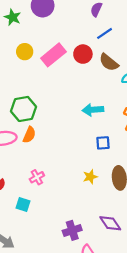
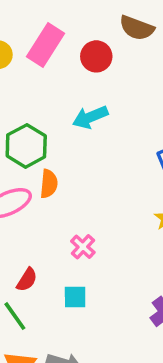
red circle: (83, 54) -> (96, 56), moved
cyan arrow: (93, 110) -> (90, 117), moved

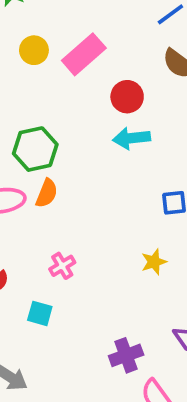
red circle: (96, 56) -> (127, 97), moved
cyan arrow: (90, 117) -> (131, 138), moved

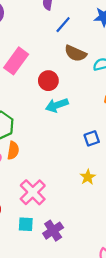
pink cross: (62, 266) -> (33, 192), size x1.6
purple cross: (126, 355) -> (53, 231), moved

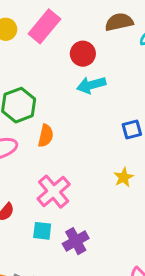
brown semicircle: (75, 53) -> (119, 22), turned 140
orange semicircle: (13, 150) -> (46, 136), moved

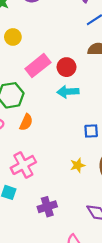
pink rectangle: (44, 26) -> (38, 66), moved
purple cross: (76, 241) -> (47, 207), moved

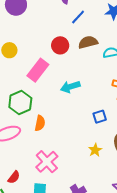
red circle: (66, 67) -> (60, 45), moved

